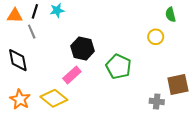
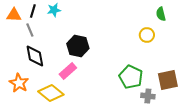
black diamond: (18, 60) -> (35, 56), moved
green pentagon: (119, 67) -> (131, 77), moved
orange star: (20, 99) -> (19, 83), moved

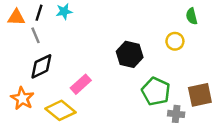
black hexagon: (78, 46) -> (130, 54), moved
black diamond: (35, 56) -> (41, 66), turned 75

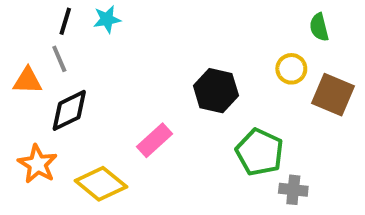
orange triangle: (16, 17) -> (28, 81), moved
pink rectangle: (81, 84) -> (154, 140), moved
brown square: (200, 95) -> (333, 95), moved, turned 35

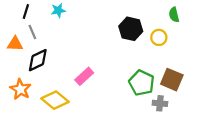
black line: (65, 21) -> (26, 11), moved
black hexagon: (216, 91) -> (131, 29), moved
brown square: (333, 95) -> (172, 80), moved

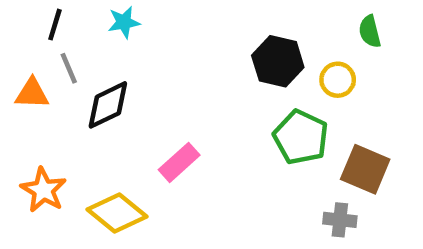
black diamond: (38, 60) -> (108, 105), moved
green pentagon: (142, 83) -> (301, 137), moved

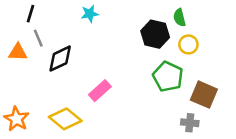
cyan star: (124, 22) -> (90, 14), moved
green semicircle: (370, 31) -> (179, 18), moved
orange star: (43, 190) -> (16, 119), moved

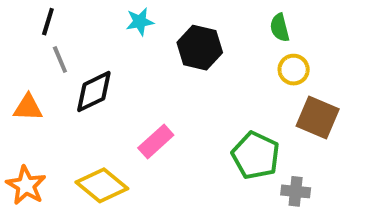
black hexagon: (155, 34) -> (200, 48), moved
orange triangle: (18, 52) -> (28, 108), moved
green pentagon: (168, 77) -> (256, 155), moved
brown square: (204, 95) -> (318, 117), moved

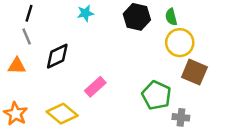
black hexagon: (200, 48) -> (137, 17), moved
gray line: (60, 60) -> (27, 36), moved
yellow circle: (294, 70) -> (180, 43), size x1.5

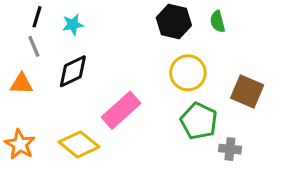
cyan star: (85, 13) -> (73, 25), moved
yellow circle: (180, 43) -> (188, 73), moved
pink rectangle: (95, 87) -> (121, 110), size x1.4

